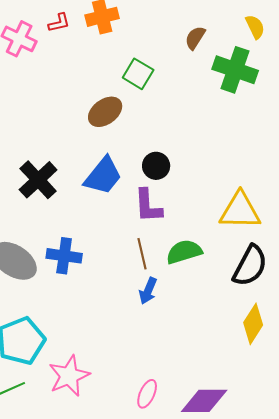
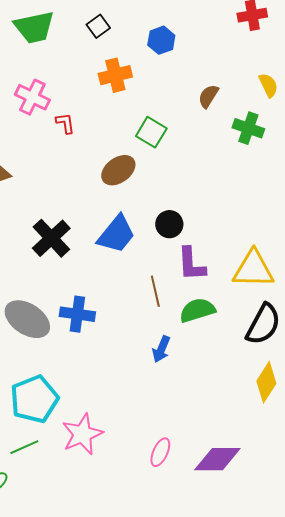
red L-shape: (59, 23) -> (65, 123), moved, turned -85
green cross: (235, 70) -> (248, 128), size x0.7
purple L-shape: (148, 206) -> (191, 264), moved
brown line: (142, 254) -> (155, 291), moved

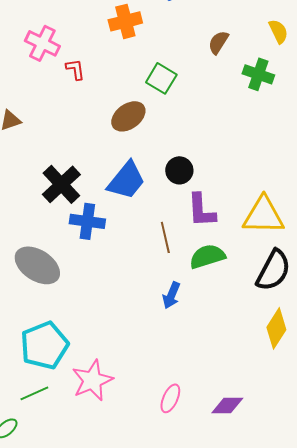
blue cross: (77, 314) -> (87, 221), moved
purple diamond: (217, 459) -> (227, 405), size x0.7

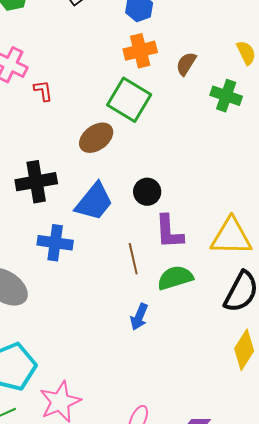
orange cross: (125, 21) -> (140, 51), moved
green square: (161, 78) -> (129, 100), size x1.4
black cross: (61, 184) -> (36, 182), moved, turned 33

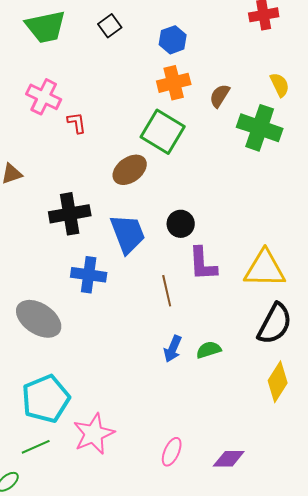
green cross: (226, 96) -> (260, 128), size x1.4
blue trapezoid: (94, 202) -> (128, 234), turned -60
green semicircle: (175, 278) -> (209, 350), moved, size x0.7

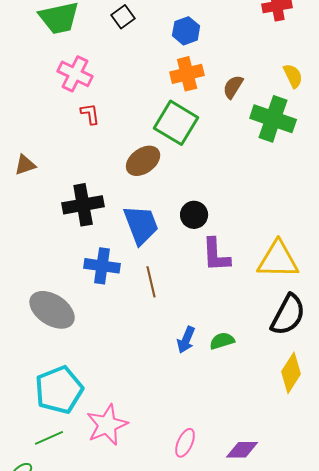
pink cross: (44, 97) -> (75, 74), moved
brown line: (167, 291) -> (151, 282), moved

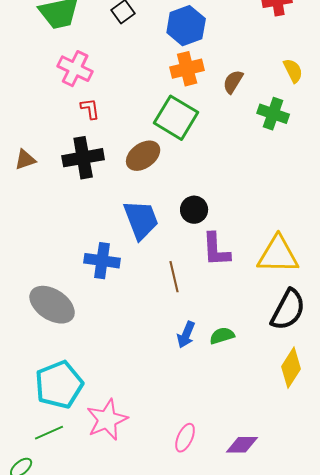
blue hexagon: (186, 31) -> (186, 26), size x1.4
green cross: (273, 119) -> (273, 114), size x0.7
black cross: (83, 205) -> (83, 158), moved
brown line: (151, 282) -> (174, 277), moved

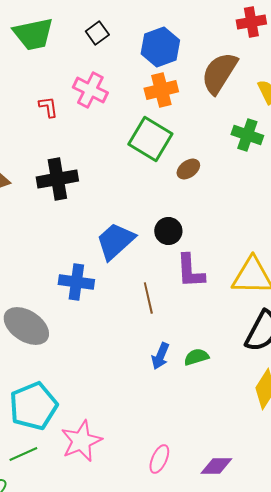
pink cross: (75, 69) -> (90, 90), moved
brown semicircle: (233, 82) -> (219, 73), moved, size x1.8
red L-shape: (90, 109) -> (48, 107), moved
brown ellipse: (143, 156) -> (188, 169), moved, size x0.7
blue trapezoid: (141, 220) -> (115, 241), turned -111

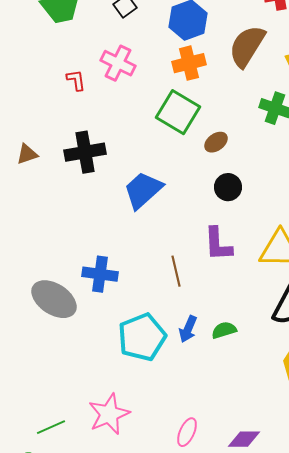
black circle: (168, 231) -> (228, 187), moved
blue trapezoid: (115, 241) -> (143, 190), moved
blue cross: (76, 282) -> (100, 274), moved
cyan pentagon: (33, 406) -> (142, 337), moved

